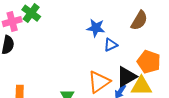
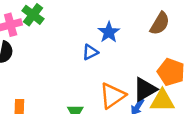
blue star: (96, 28) -> (109, 32), turned 30
blue triangle: (111, 45) -> (90, 52), moved

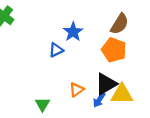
orange pentagon: (171, 72) -> (114, 50), moved
orange triangle: (113, 96) -> (76, 90), size x0.6

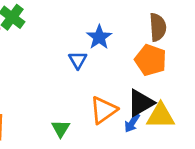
brown semicircle: (120, 24) -> (158, 27), turned -35
blue triangle: (56, 50) -> (78, 60), turned -35
orange triangle: (76, 90) -> (103, 110), size x1.5

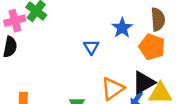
blue star: (99, 37) -> (122, 28), moved

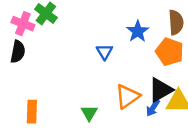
pink cross: (15, 21) -> (23, 24), turned 36

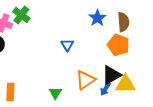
blue star: (138, 31) -> (97, 18), moved

